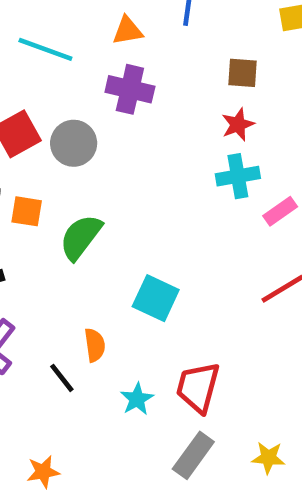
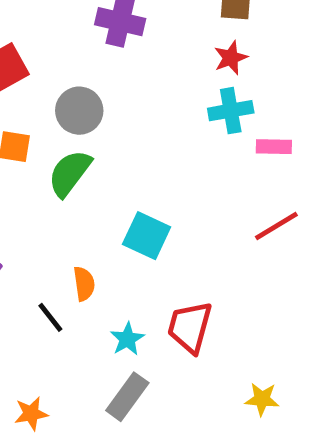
gray circle: (74, 143) -> (79, 111), moved
pink rectangle: (280, 211) -> (274, 147), turned 36
gray rectangle: (193, 455) -> (127, 397), moved

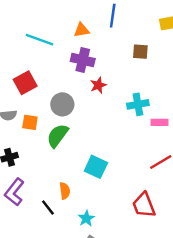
red star: (231, 58) -> (98, 85), moved
red trapezoid: (190, 327) -> (144, 205), moved, turned -36

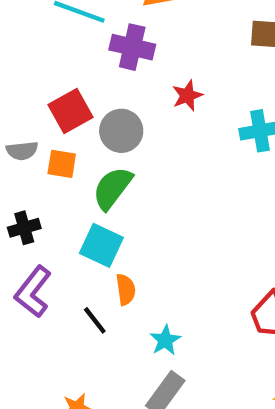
purple cross: (83, 60) -> (132, 47), moved
red square: (25, 83) -> (71, 111), moved
cyan square: (96, 167) -> (101, 245), moved

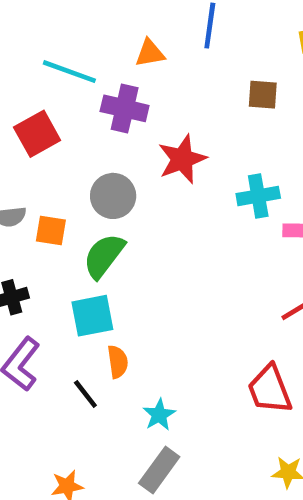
red star: (187, 96) -> (182, 159), size x1.5
red square: (71, 111) -> (37, 134), moved
cyan square: (101, 245) -> (92, 316), turned -36

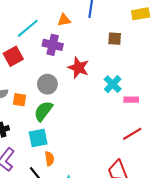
cyan line: (69, 72) -> (28, 28), turned -60
red star: (182, 159) -> (78, 68), turned -30
cyan cross: (258, 196) -> (113, 84), turned -36

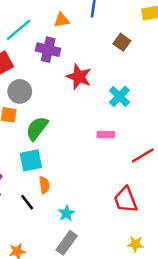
brown square: (115, 39) -> (122, 42), turned 32
gray circle: (47, 84) -> (20, 91), moved
pink rectangle: (131, 100) -> (106, 135), moved

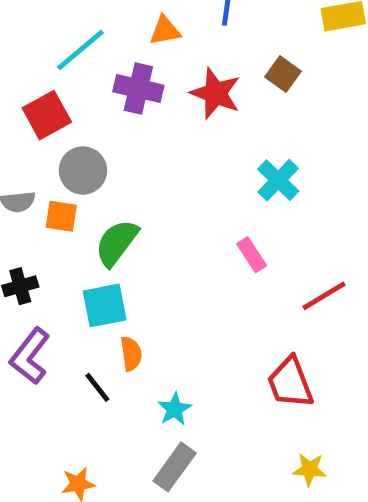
red star: (79, 77) -> (216, 93), moved
pink rectangle: (106, 135) -> (252, 255), turned 56

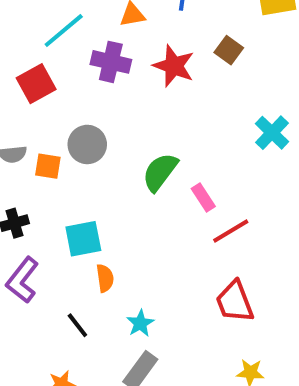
gray circle: (83, 170) -> (87, 144), moved
cyan cross: (278, 180) -> (272, 133), moved
green semicircle: (117, 243) -> (160, 172), moved
red line: (324, 296) -> (231, 231), moved
black line: (97, 387) -> (77, 325), moved

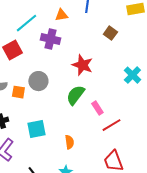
red star: (174, 66) -> (82, 65), moved
orange semicircle: (105, 278) -> (69, 142), moved

